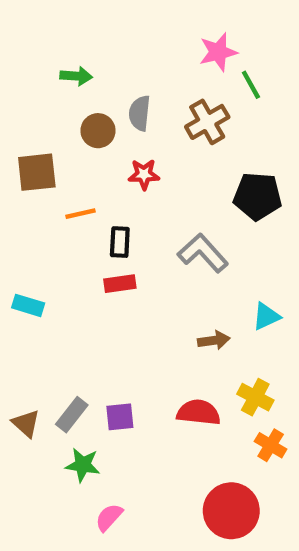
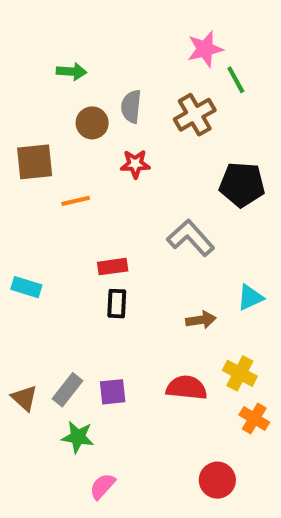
black rectangle: (120, 242) -> (117, 304), moved
red circle: (231, 511) -> (217, 480), size x0.7

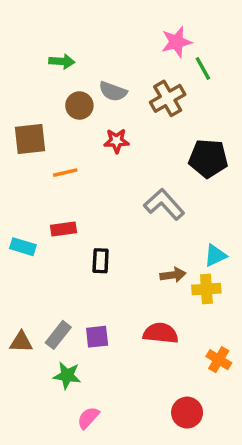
gray semicircle: (131, 106) -> (113, 91), turned -76
red rectangle: (113, 267) -> (64, 229), moved
yellow cross: (240, 373) -> (206, 289), moved, turned -32
brown triangle: (24, 398) -> (21, 342), turned -40

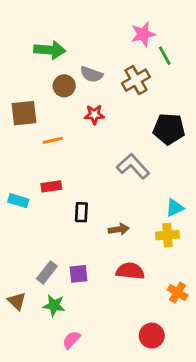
green arrow: (62, 61) -> (50, 50), size x1.5
brown arrow: (173, 275) -> (119, 229), moved
brown triangle: (21, 342) -> (17, 301), moved, turned 42

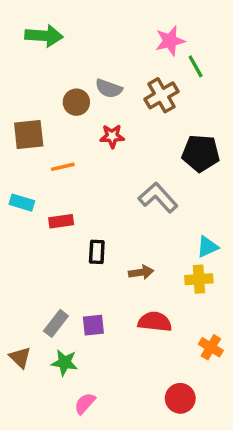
green arrow: (50, 50) -> (44, 36), moved
cyan rectangle: (18, 201) -> (22, 203), moved

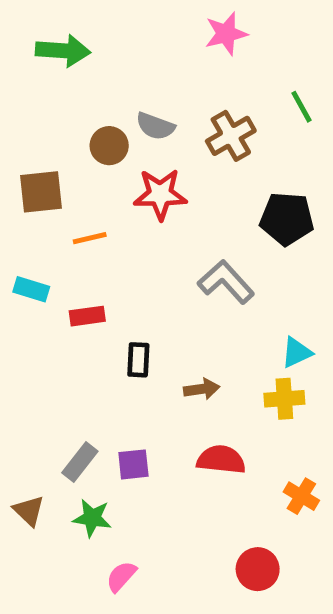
pink star: (170, 41) -> (226, 34), moved
green line: (196, 66) -> (301, 107), moved
red star: (112, 136) -> (160, 194), size x1.5

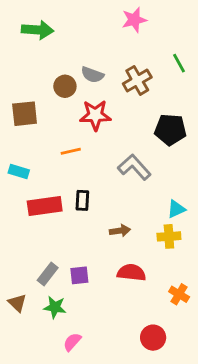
orange line: (90, 238) -> (71, 151), moved
red rectangle: (87, 316) -> (45, 206), moved, size x1.6
black rectangle: (138, 360) -> (82, 200), moved

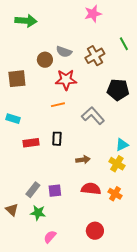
orange line: (71, 151) -> (58, 105), moved
red rectangle: (45, 206) -> (31, 143), size x0.7
yellow cross: (169, 236) -> (117, 164), turned 35
orange cross: (179, 294) -> (115, 194), moved
red circle: (153, 338) -> (95, 231), moved

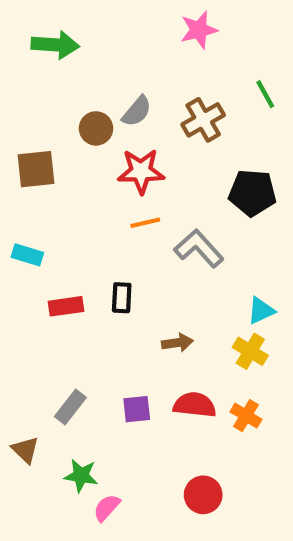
gray semicircle: (64, 52) -> (137, 111), turned -70
orange line: (58, 105) -> (145, 223), moved
purple square: (55, 191) -> (137, 409), moved
green star: (38, 213) -> (81, 476), moved

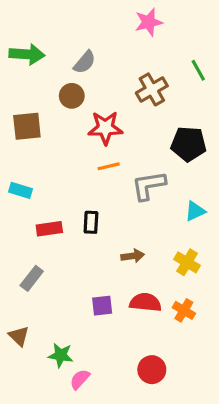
green arrow: (55, 45) -> (27, 54), moved
gray semicircle: (137, 111) -> (85, 62), moved
gray L-shape: (199, 248) -> (149, 186), turned -57
cyan triangle: (261, 311) -> (195, 211), moved
gray rectangle: (70, 407) -> (32, 278), moved

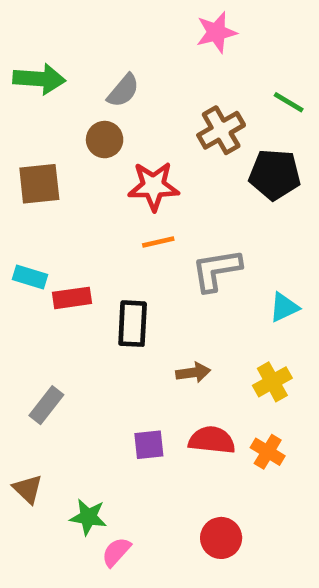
green line: (198, 70) -> (289, 102), turned -30
black pentagon: (189, 144) -> (275, 174), moved
black rectangle: (91, 222) -> (133, 324), size x1.4
red rectangle: (49, 229) -> (72, 298), moved
yellow cross: (187, 262) -> (272, 382), turned 30

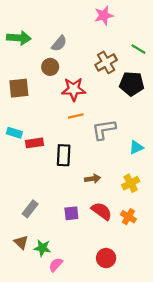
gray rectangle: (46, 405) -> (30, 209), moved
red semicircle: (212, 440) -> (102, 211), turned 30
brown triangle: (28, 489) -> (21, 242), moved

